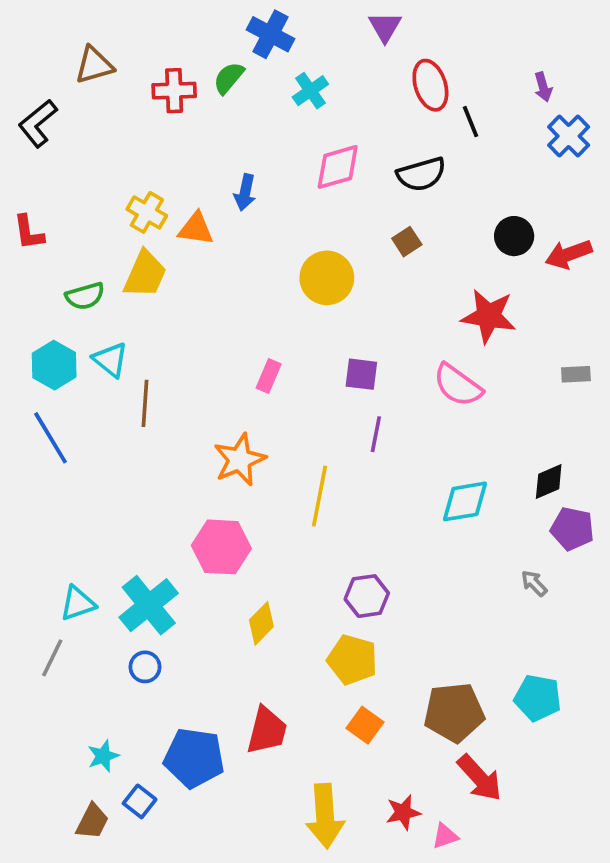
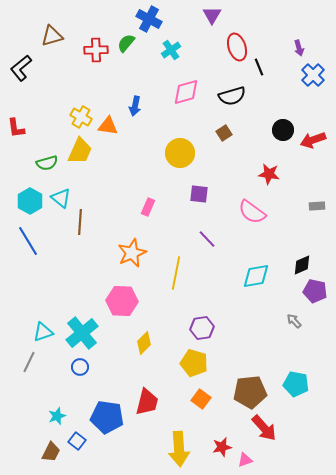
red star: (489, 316) -> (269, 174), size x0.7
purple square: (361, 374) -> (199, 194), moved
purple line: (376, 434) -> (207, 239), turned -54

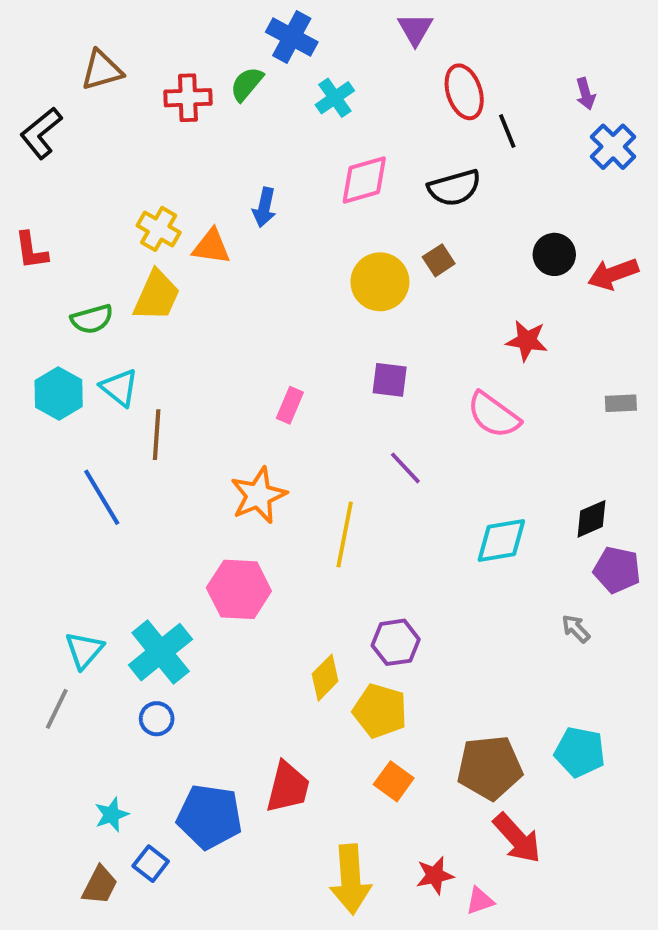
yellow circle: (180, 153) -> (380, 282), moved
blue line: (28, 241) -> (102, 497), moved
cyan triangle: (43, 332) -> (84, 650), turned -30
yellow diamond: (144, 343) -> (325, 678), moved

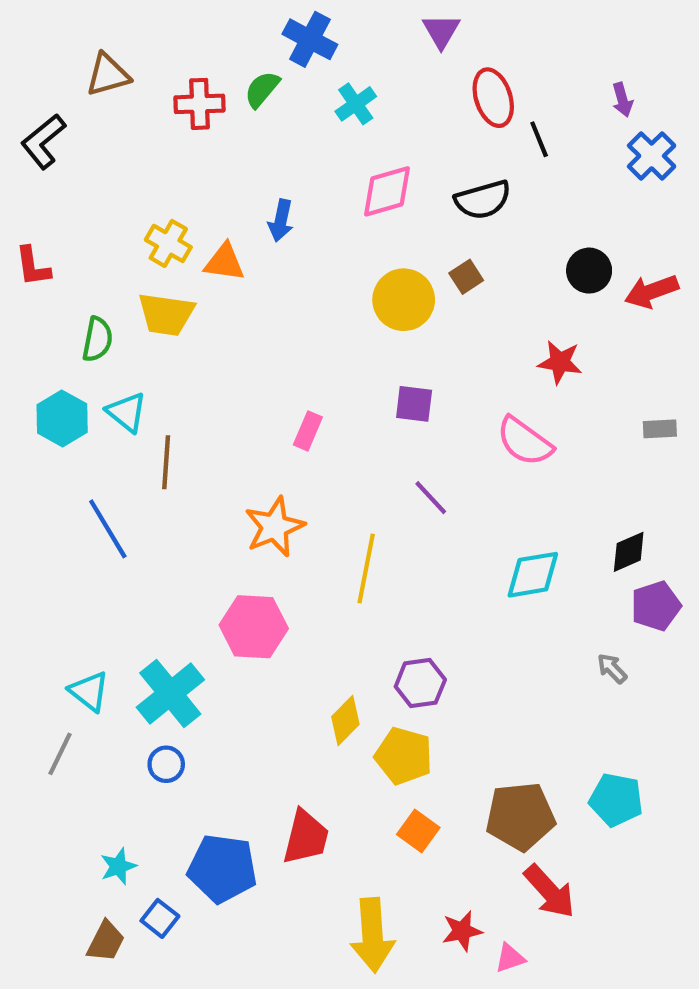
yellow trapezoid: (157, 296) -> (166, 314), turned 74
green semicircle: (92, 319) -> (97, 339), turned -63
purple pentagon: (617, 570) -> (656, 606), turned -30
cyan triangle: (84, 650) -> (89, 691), turned -33

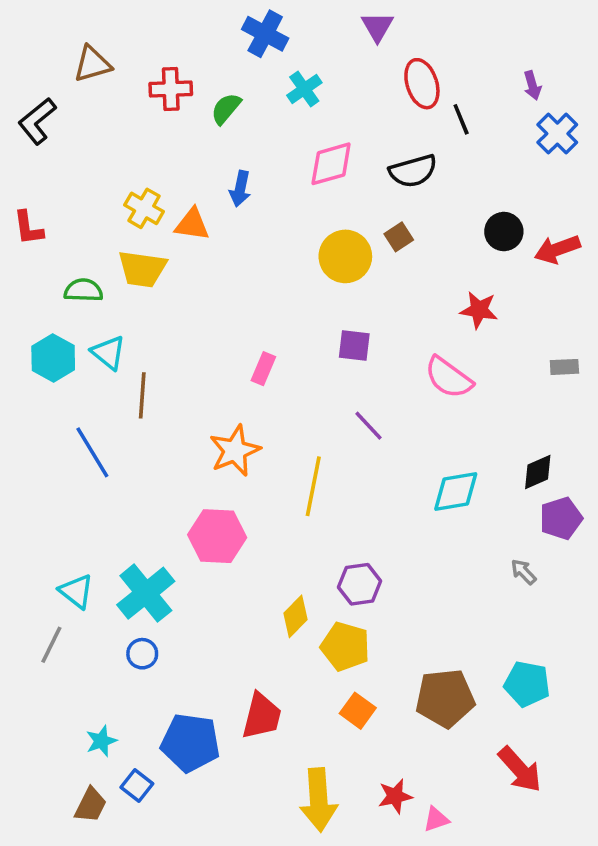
green semicircle: (262, 89) -> (226, 109), moved
green semicircle: (97, 339) -> (83, 290), turned -99
red arrow: (549, 891) -> (520, 769), moved

